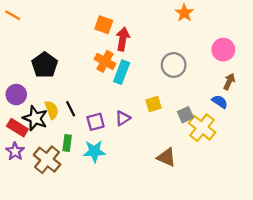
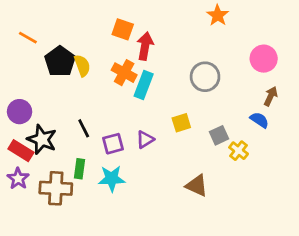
orange line: (13, 15) -> (28, 38), moved
black pentagon: (45, 65) -> (60, 61), moved
yellow semicircle: (52, 110) -> (82, 66), moved
yellow cross: (202, 128) -> (239, 151), size x0.6
brown cross: (47, 160) -> (56, 188), turned -36

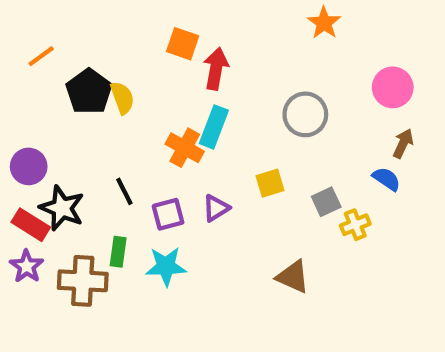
orange line: (28, 38) -> (41, 56), turned -66
orange cross: (124, 73) -> (185, 148), moved
yellow cross: (239, 151) -> (355, 225), turned 30

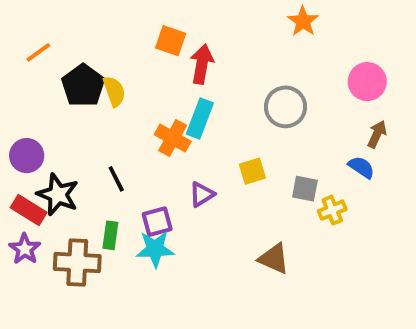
gray square: (326, 202) -> (305, 189), turned 36
purple square: (168, 214) -> (157, 222), moved

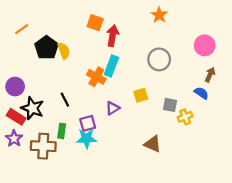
orange star: (303, 21) -> (159, 15), moved

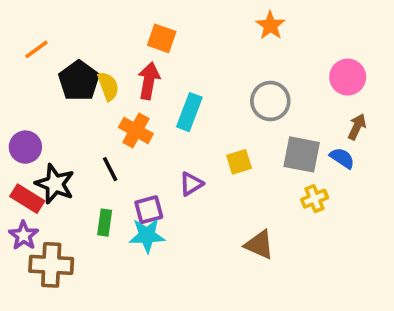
red arrow: (113, 36) -> (149, 81), moved
orange cross: (96, 77) -> (136, 130), moved
gray square: (170, 105) -> (302, 154), moved, size x1.5
brown cross: (43, 146) -> (51, 265), moved

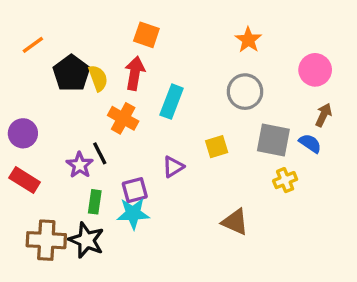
orange star: (270, 25) -> (248, 40), moved
black star: (55, 184) -> (86, 240), moved
purple star: (24, 235) -> (80, 165), moved

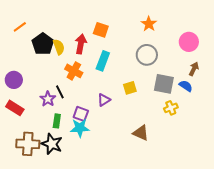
orange square: (146, 35) -> (101, 30), moved
purple square: (135, 190) -> (81, 114), turned 35

